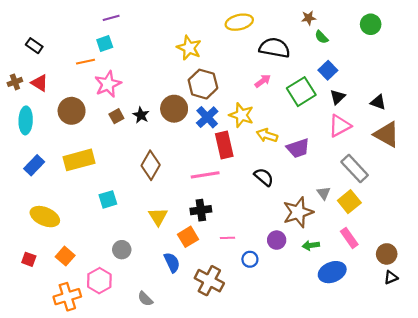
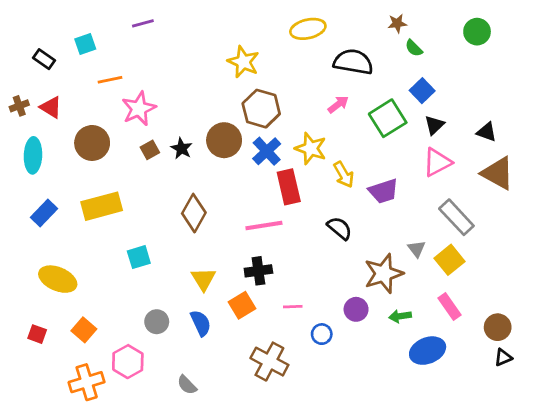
cyan square: (105, 44) -> (85, 44), moved
yellow arrow: (267, 135) -> (344, 175), turned -138
blue semicircle: (172, 262) -> (201, 323), moved

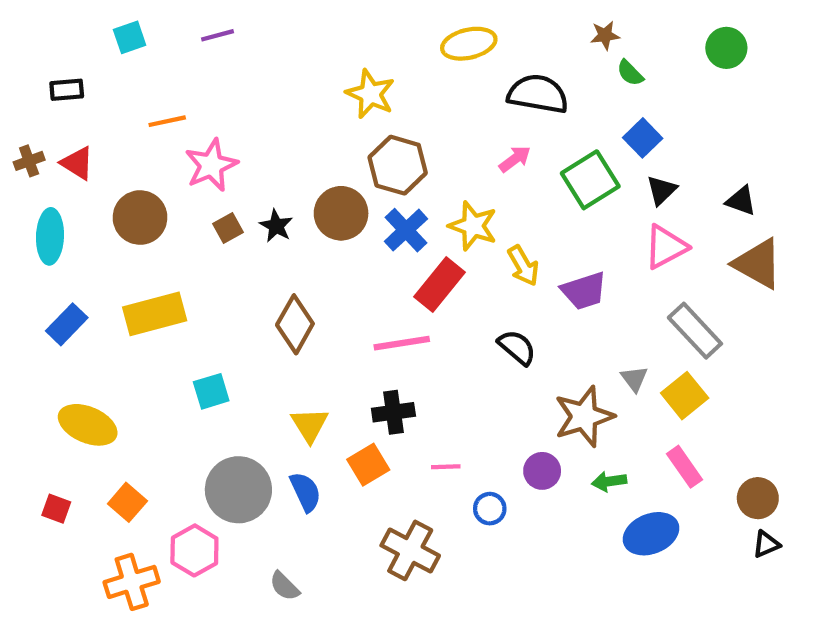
cyan square: (85, 44) -> (130, 37), moved
black rectangle: (44, 59) -> (67, 90), turned -40
red rectangle: (289, 187) -> (439, 285), turned 52
gray circle: (157, 322) -> (238, 490), size x1.8

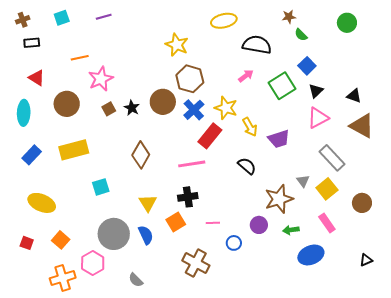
brown cross: (29, 161) -> (23, 20), moved
brown circle: (758, 498) -> (362, 203), moved

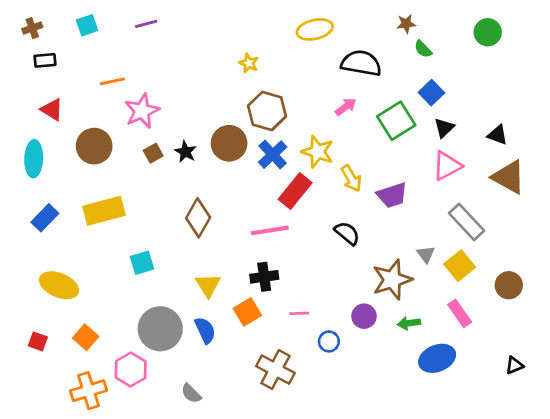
yellow star: (177, 45) -> (249, 63), size x0.6

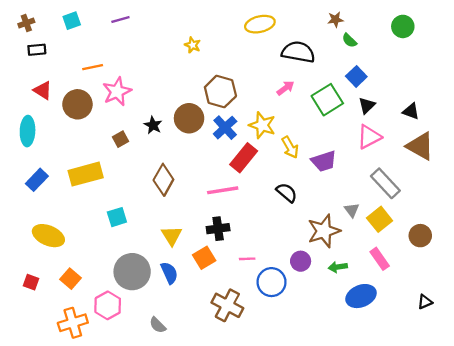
yellow star: (249, 63) -> (193, 45), moved
brown circle: (94, 146) -> (77, 104), moved
brown square: (153, 153) -> (120, 139), moved
blue circle: (329, 341) -> (272, 282), size x1.6

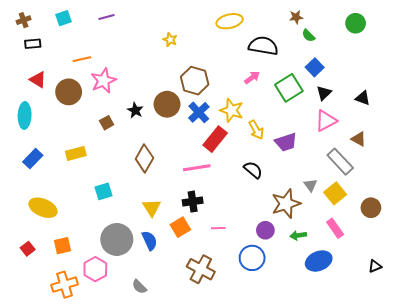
brown triangle: (420, 146) -> (359, 139), moved, size x0.6
yellow rectangle: (86, 174) -> (76, 153), size x0.7
orange square: (71, 279) -> (62, 246), turned 36
red square: (31, 282) -> (28, 249), turned 32
blue circle: (272, 282) -> (252, 258), moved

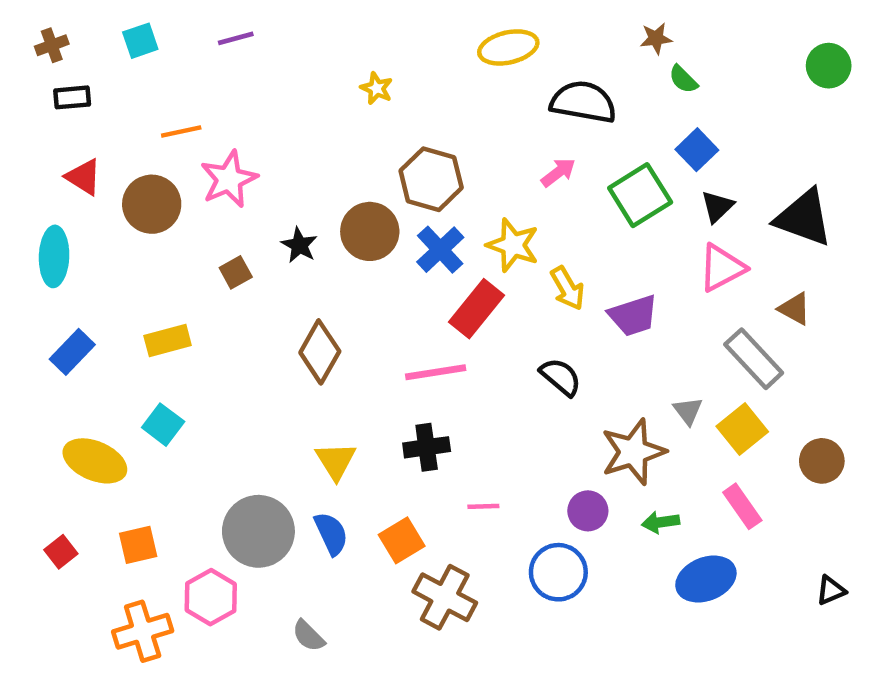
green circle: (356, 23) -> (829, 66), moved
black triangle: (363, 98) -> (804, 218), size x1.8
cyan square: (103, 191) -> (163, 425), moved, turned -36
orange square: (180, 227) -> (402, 540), moved

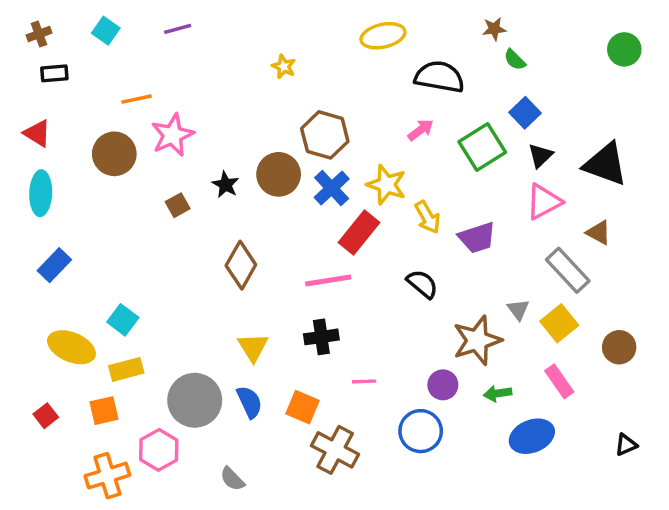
cyan square: (140, 41) -> (106, 31), turned -36
red triangle: (84, 177) -> (37, 133), moved
yellow rectangle: (168, 340) -> (126, 369), moved
orange square: (402, 540) -> (303, 407), turned -36

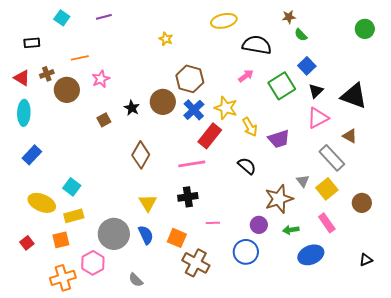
brown cross: (39, 34) -> (47, 74), moved
pink star: (172, 135) -> (101, 79), size x0.7

